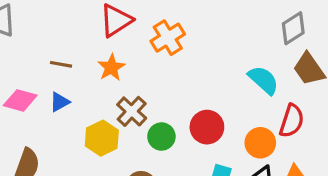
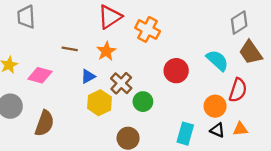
orange cross: (168, 38) -> (148, 29), turned -30
blue triangle: (59, 102) -> (88, 76), moved
red circle: (207, 127) -> (176, 71), moved

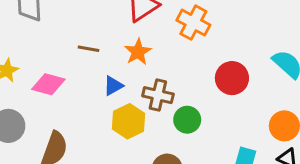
brown cross: (121, 83) -> (158, 95), turned -30

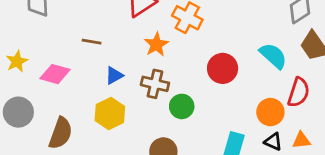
orange star: (138, 52) -> (156, 44), moved
yellow hexagon: (129, 121) -> (110, 113), moved

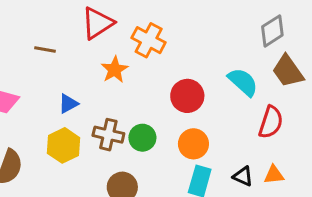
brown line: (92, 42) -> (45, 49), moved
brown cross: (155, 84) -> (108, 135), moved
orange circle: (270, 112) -> (193, 144), moved

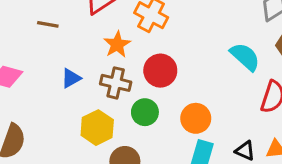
red circle: (187, 96) -> (160, 71), moved
brown cross: (108, 135) -> (116, 83), moved
yellow hexagon: (64, 145) -> (97, 128), moved

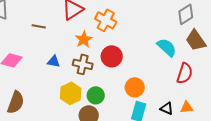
blue triangle: (71, 78) -> (54, 61), turned 40
green circle: (145, 112) -> (96, 95), moved

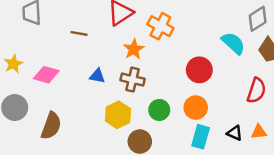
cyan semicircle: (167, 47) -> (233, 43), moved
red circle: (112, 56) -> (199, 70), moved
green circle: (96, 95) -> (159, 110), moved

